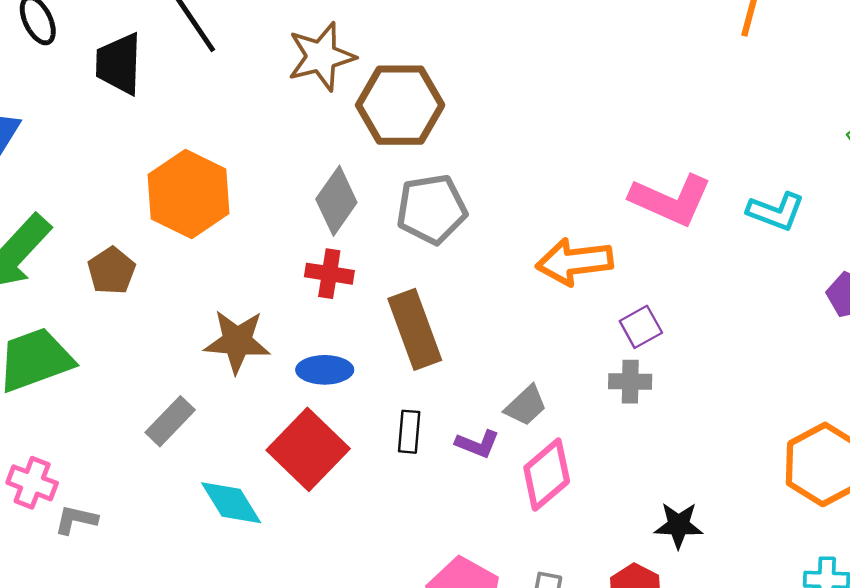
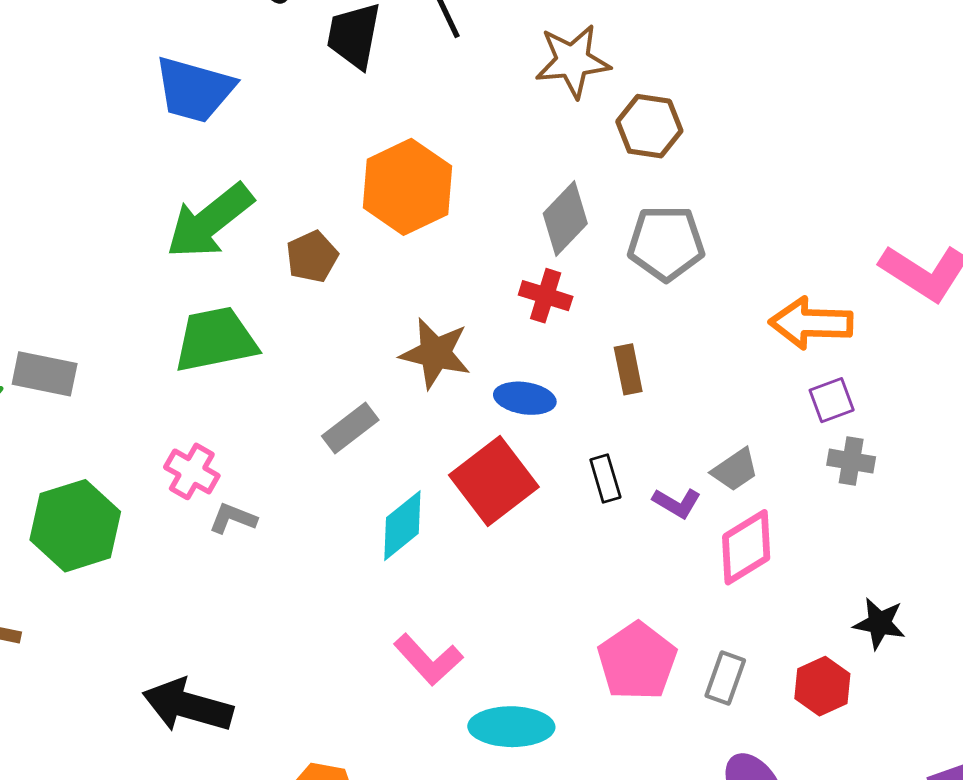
brown hexagon: (400, 105) -> (649, 126), size x0.7
purple square: (641, 327) -> (832, 400), moved
brown rectangle: (415, 329) -> (628, 369), size x0.6
black rectangle: (409, 432) -> (605, 478), turned -30
cyan diamond: (231, 503) -> (402, 526), turned 74

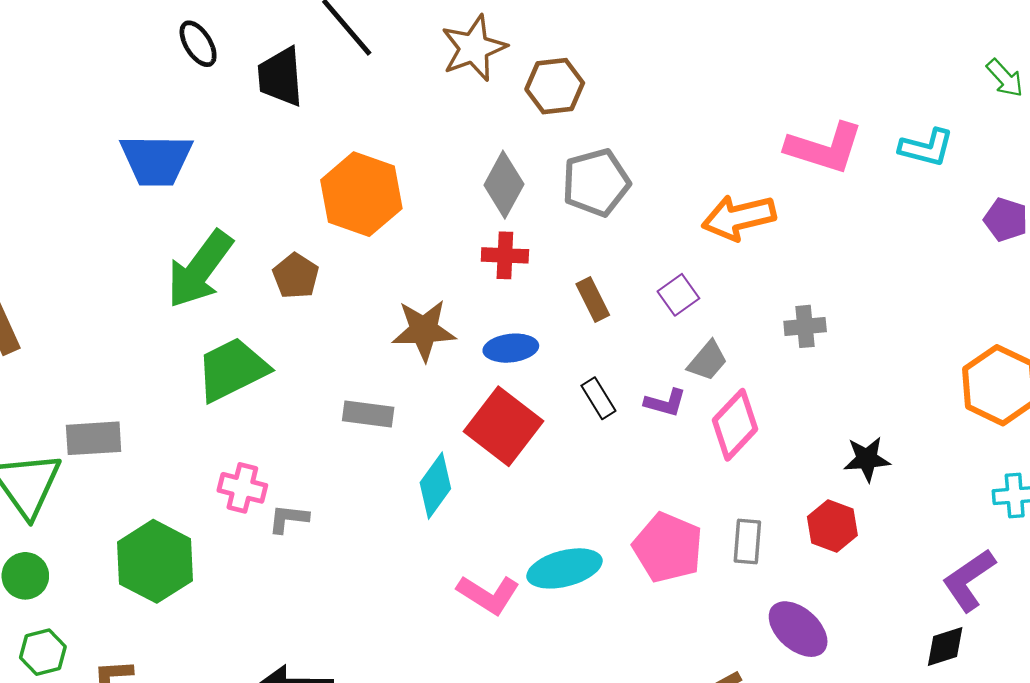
purple square: (832, 400) -> (678, 295), moved
gray rectangle: (350, 428) -> (368, 414), turned 60
cyan ellipse: (511, 727) -> (565, 568), moved

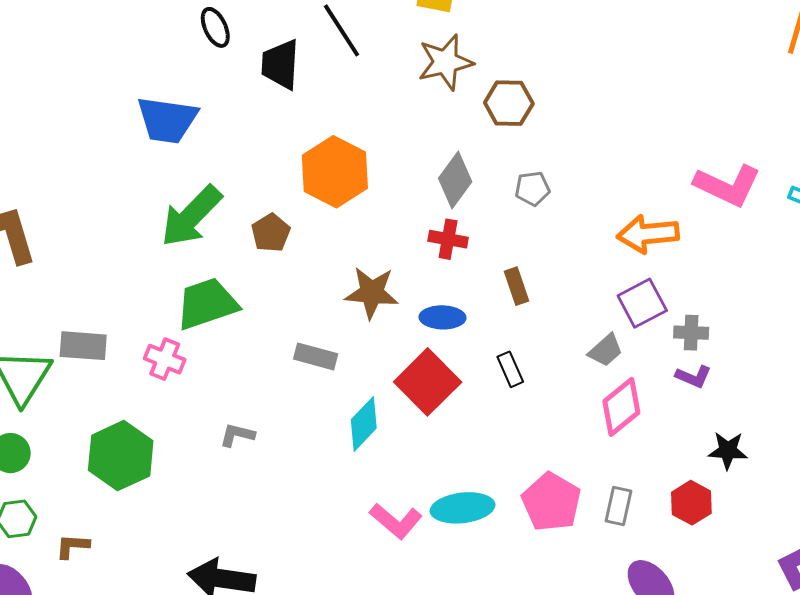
gray pentagon: (596, 182) -> (532, 189), size x0.6
purple square: (678, 295) -> (642, 303), moved, size x1.4
purple L-shape: (665, 403) -> (693, 377), moved
pink cross: (242, 488) -> (165, 359), moved

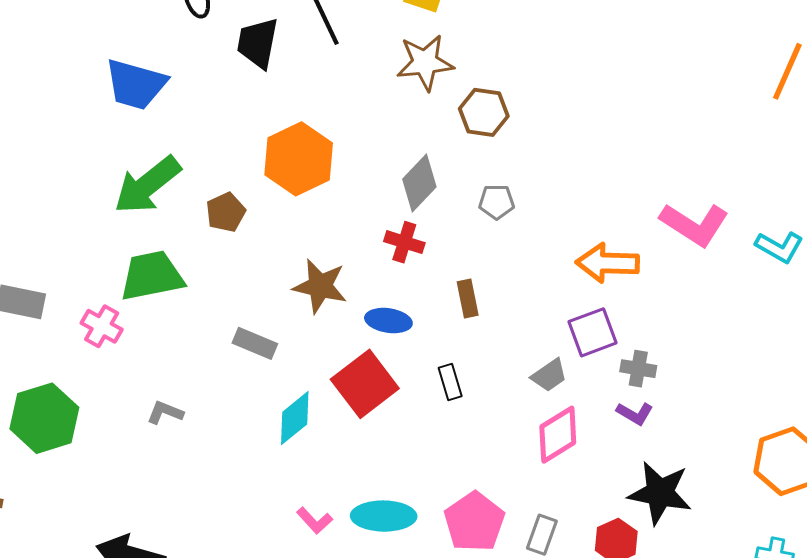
black star: (728, 451) -> (660, 493), size x1.6
pink L-shape: (396, 521) -> (314, 521), size x0.7

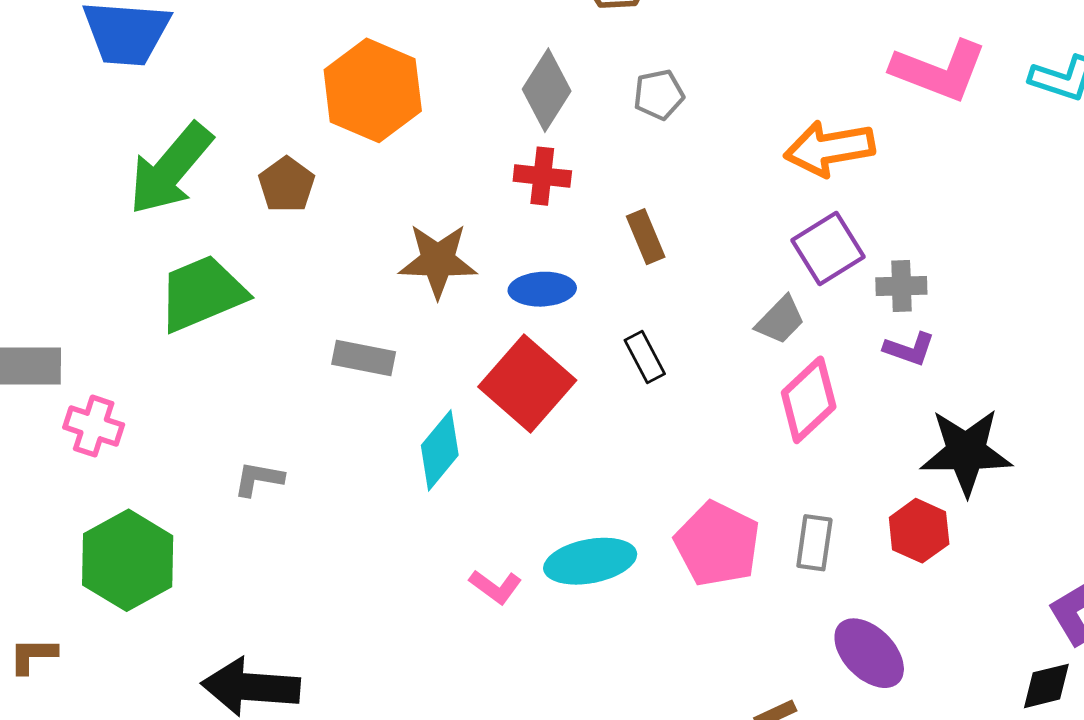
pink cross: (102, 326) -> (94, 426), moved
green hexagon: (44, 418) -> (128, 560), moved

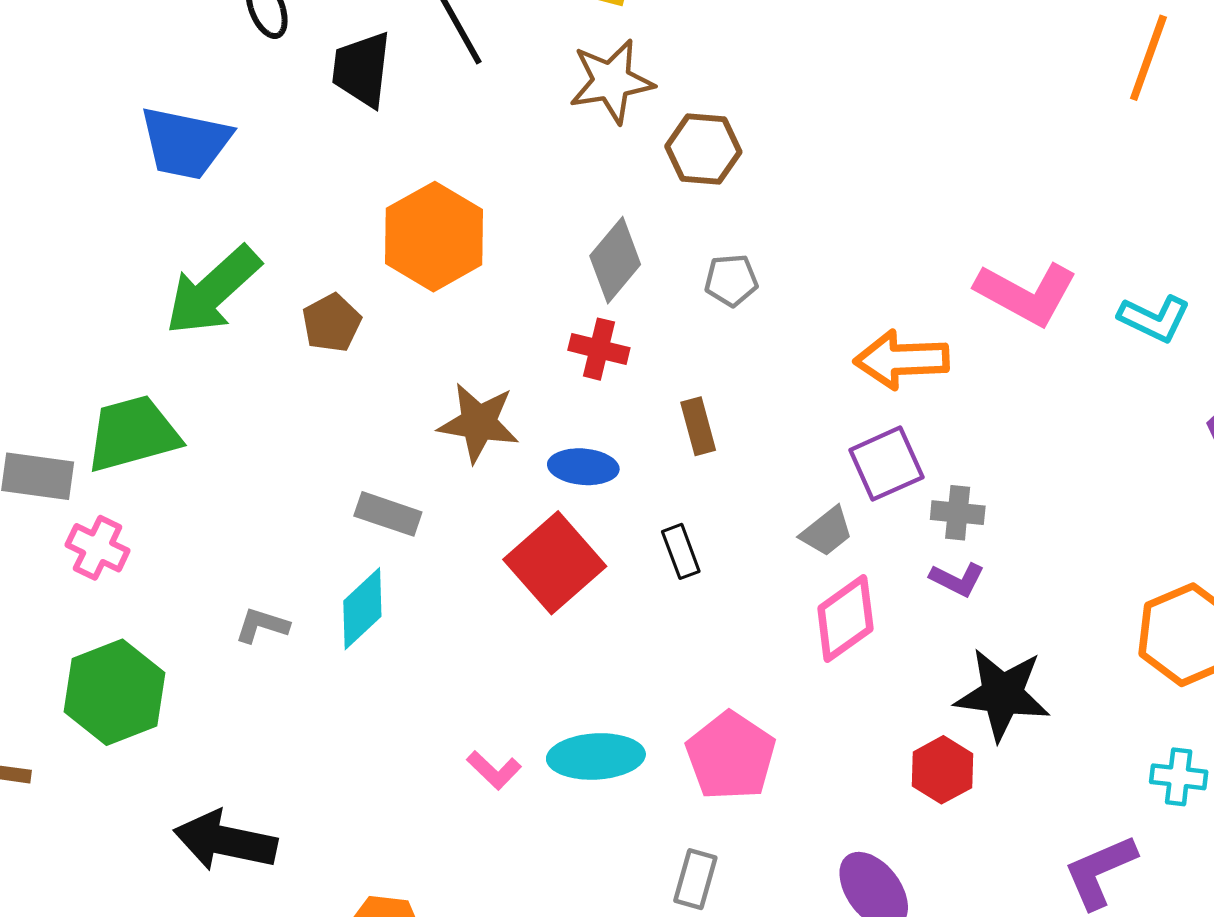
green trapezoid: (202, 293) -> (133, 434), moved
cyan diamond: (440, 450) -> (362, 609), moved
gray rectangle: (814, 543) -> (695, 879), moved

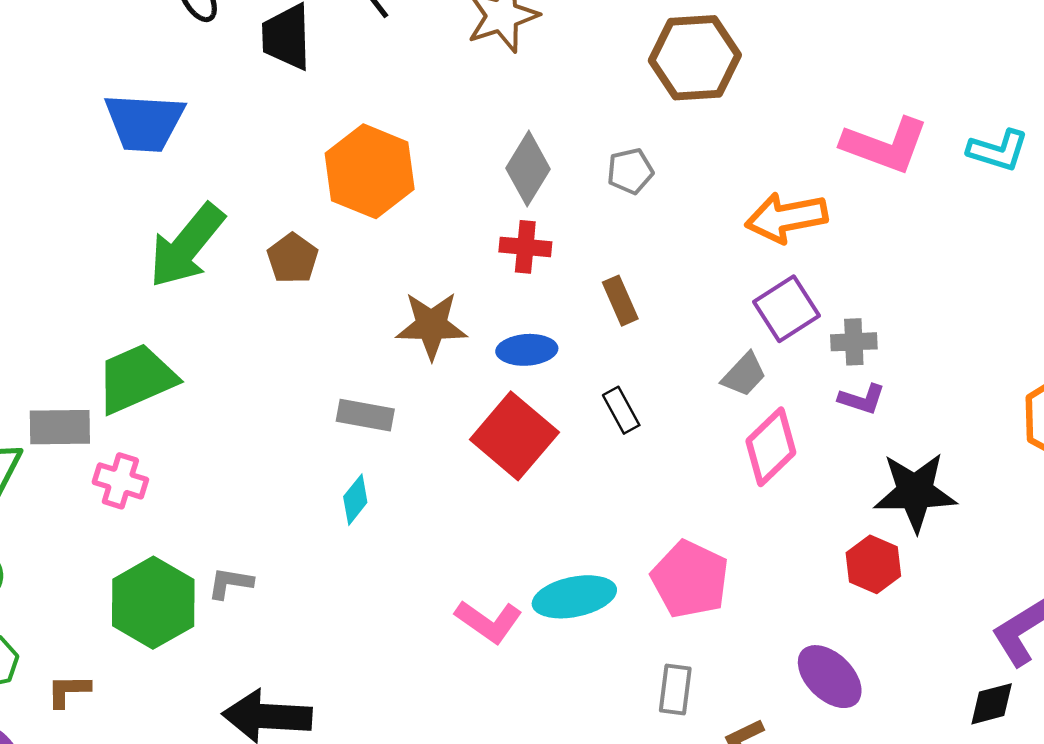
brown hexagon: (703, 149) -> (695, 58), moved, size x1.4
cyan diamond: (362, 609) -> (355, 500), size x0.7
gray L-shape: (262, 625) -> (230, 583), moved
pink L-shape: (494, 770) -> (489, 621), size x1.4

